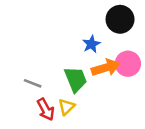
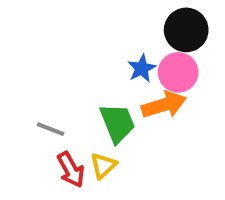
pink circle: (128, 64) -> (178, 72), moved

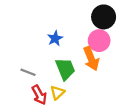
blue star: (142, 68) -> (55, 38), moved
orange arrow: (164, 105) -> (91, 59), turned 85

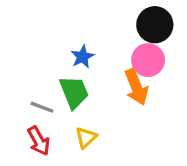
green trapezoid: (65, 69) -> (74, 92), moved
red arrow: (39, 95) -> (39, 141), moved

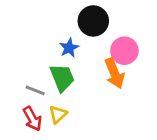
black circle: (155, 25) -> (93, 21), moved
yellow triangle: (86, 138) -> (58, 114), moved

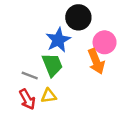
blue star: (69, 48) -> (58, 40), size x1.5
yellow triangle: (58, 114) -> (49, 96), turned 35

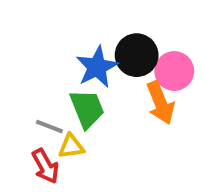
black circle: (78, 17) -> (137, 55), moved
yellow triangle: (49, 96) -> (71, 146), moved

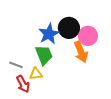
gray line: (49, 126) -> (16, 65), moved

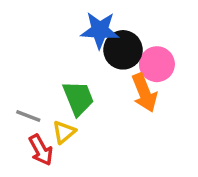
blue star: (49, 34) -> (100, 30), moved, turned 30
yellow triangle: (36, 74) -> (64, 132), turned -32

